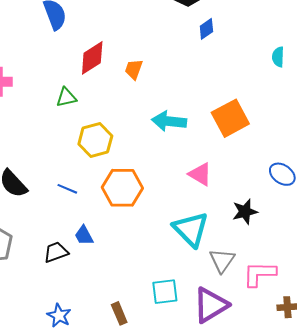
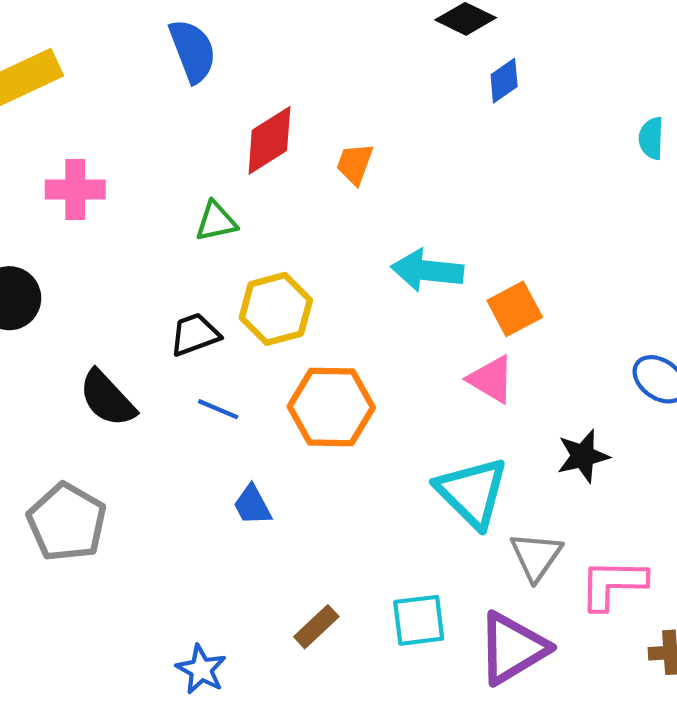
orange square: (230, 118) -> (515, 309), moved, size x0.7
black trapezoid: (56, 252) -> (195, 334), moved
brown rectangle: (119, 313) -> (316, 627), moved, turned 70

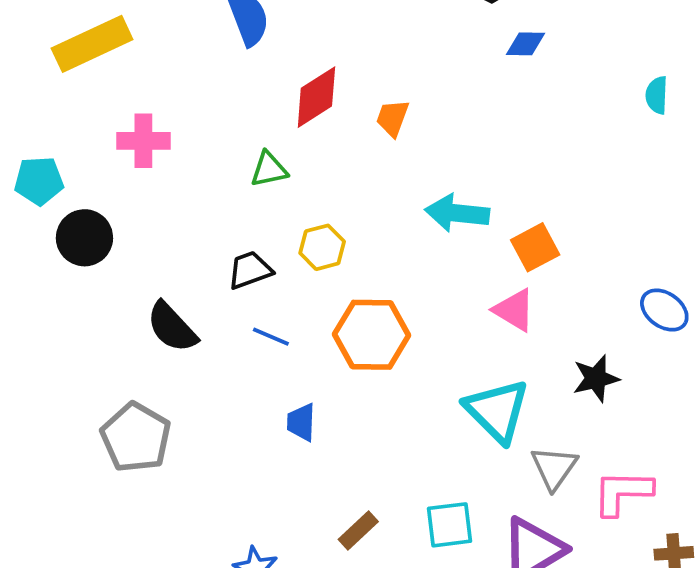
blue diamond: (504, 81) -> (526, 44), turned 36
yellow hexagon: (276, 309) -> (322, 247), size x0.7
blue trapezoid: (252, 505) -> (301, 422), turned 30

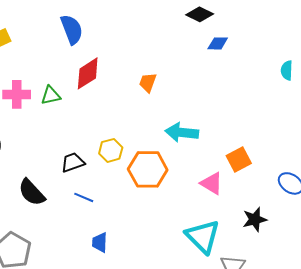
red diamond: (316, 97) -> (88, 73), moved
green triangle: (269, 169) -> (51, 95), moved
orange square: (535, 247) -> (239, 159), moved
orange hexagon: (372, 335) -> (148, 169), moved

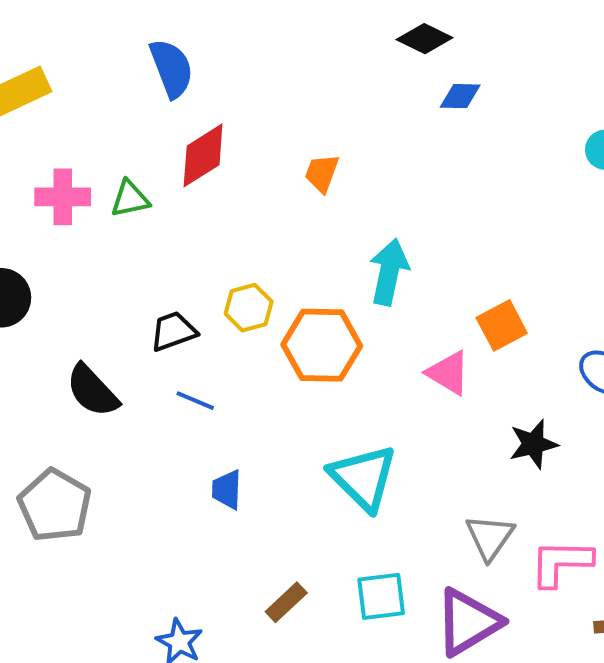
cyan arrow: (182, 132) -> (389, 272), turned 96
cyan triangle: (203, 236) -> (363, 478), moved

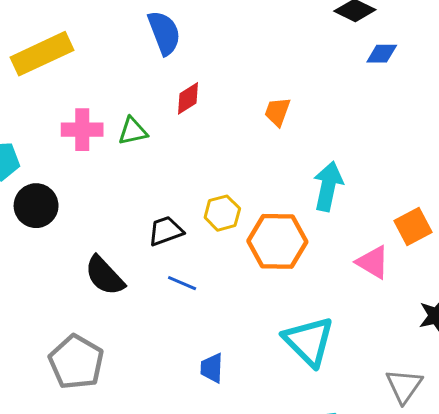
red diamond: (203, 155) -> (188, 98), size x0.7
blue trapezoid: (227, 490) -> (212, 368), moved

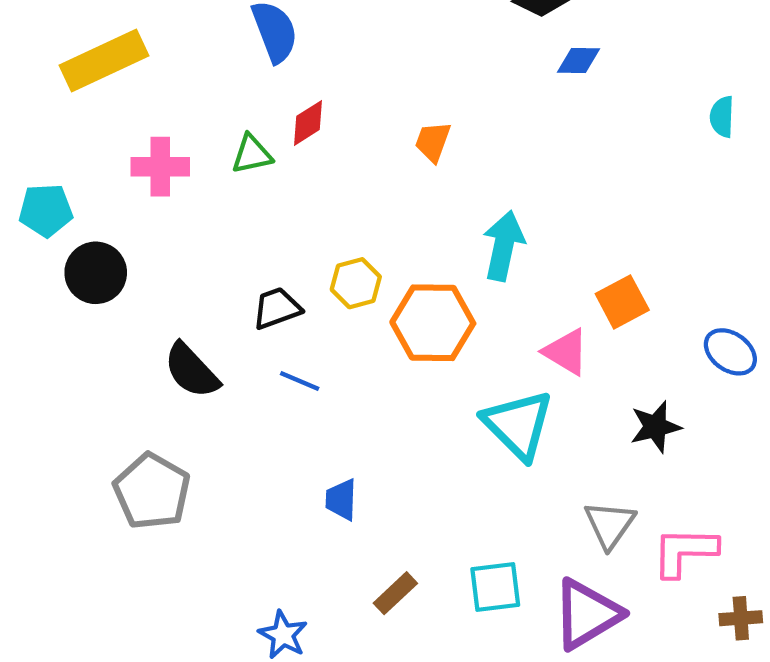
green triangle: (133, 131) -> (252, 154), moved
cyan triangle: (309, 341) -> (518, 425), moved

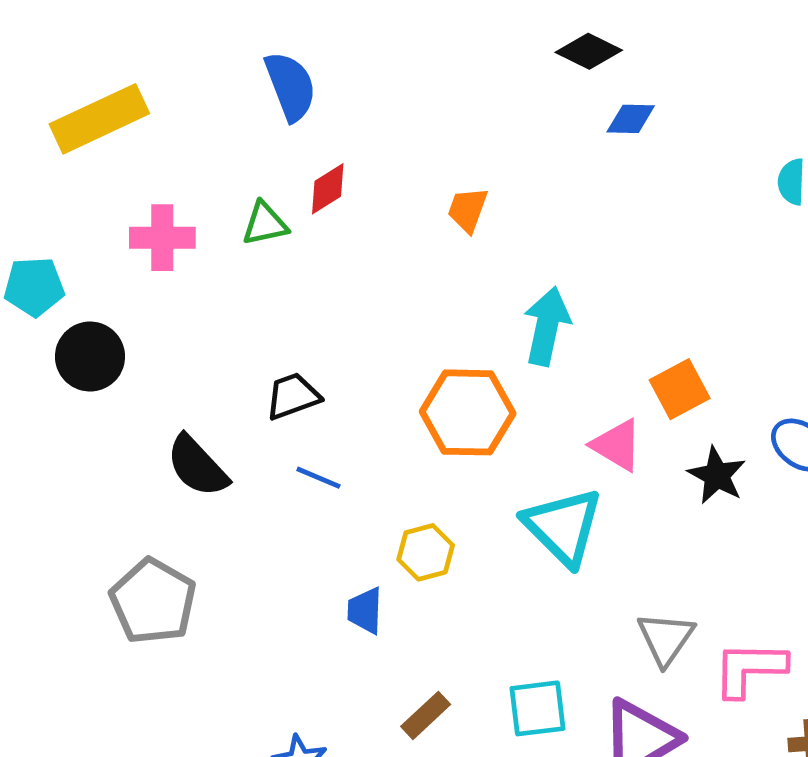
yellow hexagon: (356, 283) -> (426, 552), moved
black star: (655, 427) -> (717, 475), moved, turned -30

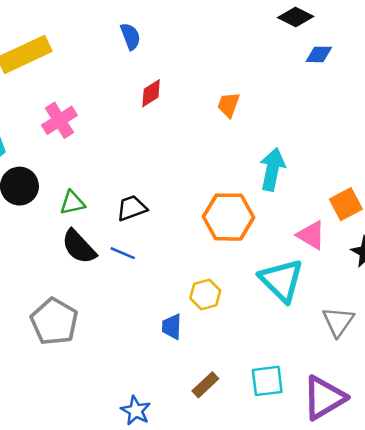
blue semicircle: (290, 86) -> (130, 36), size x0.7
green triangle: (265, 224) -> (72, 203), moved
pink cross: (162, 238) -> (59, 120), turned -32
blue line: (318, 478) -> (123, 253), moved
gray triangle: (666, 639) -> (338, 322), moved

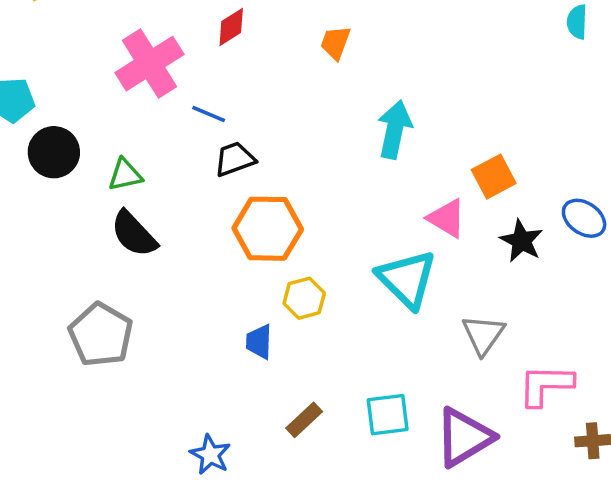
pink cross: (59, 120) -> (149, 64), moved, size x1.4
black trapezoid: (132, 208) -> (235, 159), moved
orange hexagon: (229, 217) -> (268, 229), moved
blue line: (123, 253) -> (209, 114), moved

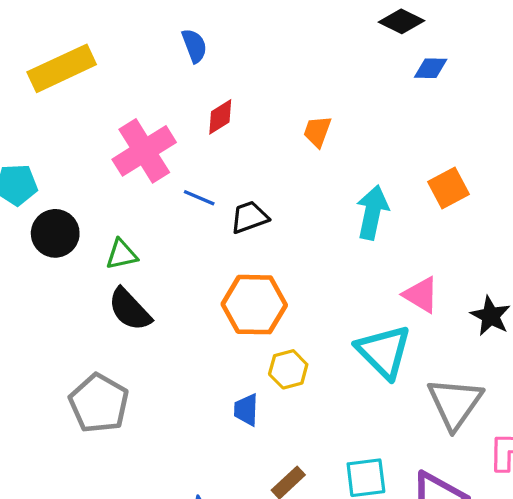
black trapezoid: (235, 159) -> (249, 217), moved
orange square: (494, 177) -> (448, 188), moved
gray triangle: (483, 335) -> (455, 403), size x1.4

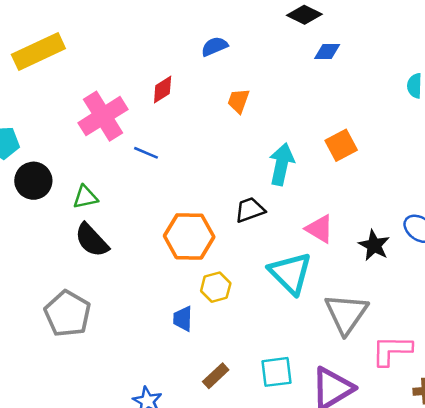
blue semicircle: (194, 46) -> (214, 46), moved, turned -92
black trapezoid: (249, 217) -> (250, 210), moved

